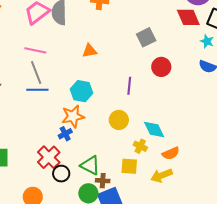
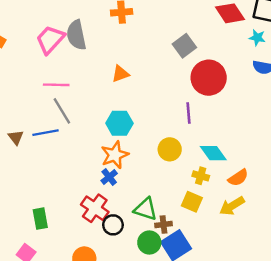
red circle: (161, 67) -> (209, 78), size x1.5
purple line: (129, 86) -> (188, 113), moved
blue line: (37, 90) -> (45, 133), moved
yellow square: (129, 166) -> (192, 202), turned 30

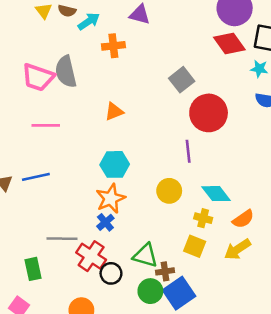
pink trapezoid: (50, 39) -> (38, 77), turned -112
gray line: (62, 111) -> (62, 239), moved, turned -56

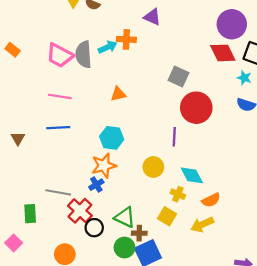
cyan arrow: (89, 21) -> (108, 47), moved
gray square: (182, 80) -> (178, 77), turned -36
blue line: (36, 177) -> (58, 128), moved

